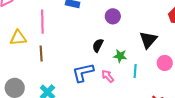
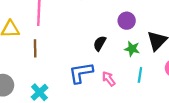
purple circle: (113, 16) -> (127, 21), moved
green star: (120, 56) -> (132, 49), moved

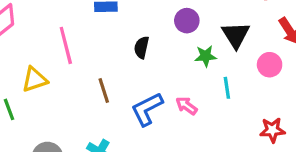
black semicircle: (100, 43) -> (142, 47), moved
brown line: (35, 48) -> (104, 91), moved

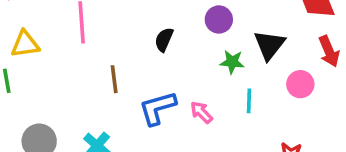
yellow triangle: (35, 80) -> (25, 44), moved

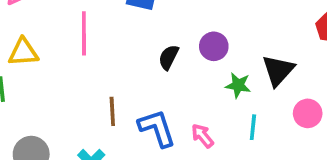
purple circle: (219, 19) -> (214, 46), moved
brown line: (114, 79) -> (112, 111), moved
blue L-shape: (158, 108) -> (157, 128), turned 84

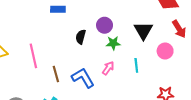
pink line: (84, 33) -> (33, 56), moved
green star: (238, 85) -> (113, 43), moved
pink arrow: (202, 136) -> (108, 68), moved, turned 88

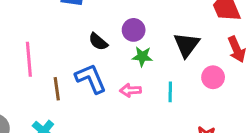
black semicircle: (81, 37) -> (98, 42), turned -72
pink arrow: (108, 68) -> (130, 90), turned -136
blue L-shape: (83, 78) -> (91, 79), moved

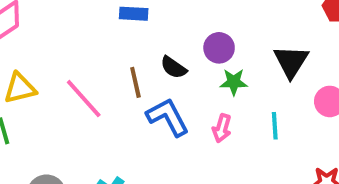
pink line: (29, 59) -> (84, 99), turned -32
brown line: (57, 89) -> (135, 82), moved
pink arrow: (130, 90) -> (222, 128), turned -66

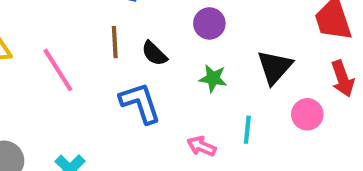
purple circle: (219, 48) -> (209, 23), moved
brown line: (135, 82) -> (115, 42), moved
pink arrow: (222, 128) -> (202, 146), moved, turned 88

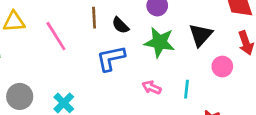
green star: (213, 78) -> (159, 42), size x1.6
blue L-shape: (140, 103) -> (111, 58), turned -84
cyan line: (247, 130) -> (187, 89), moved

